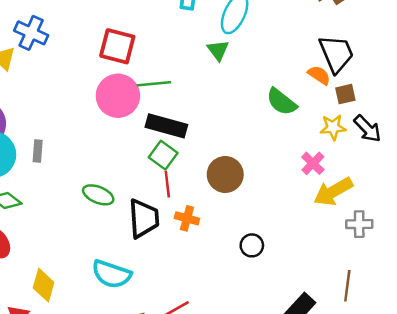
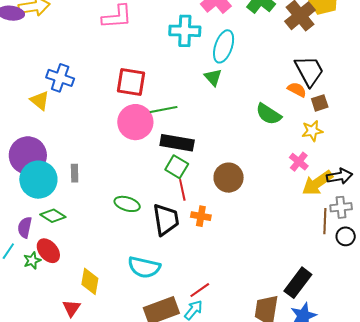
black arrow: (367, 129) -> (340, 176), moved, turned -50
black circle: (252, 245) -> (346, 236), moved
brown line: (347, 286) -> (325, 221), moved

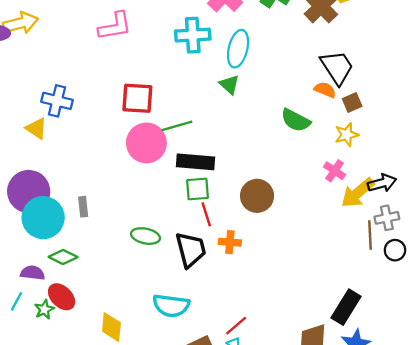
green square: (177, 167) -> (198, 189), turned -30
purple semicircle: (25, 227) -> (33, 273), turned 90

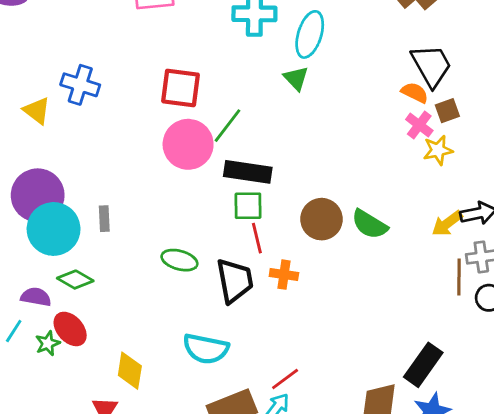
green semicircle: (296, 120) -> (370, 224), moved
green line: (177, 126) -> (227, 126), turned -40
yellow triangle: (36, 128) -> (37, 111), moved
pink cross: (335, 171) -> (419, 125), moved
yellow arrow: (358, 193) -> (447, 223), size x0.7

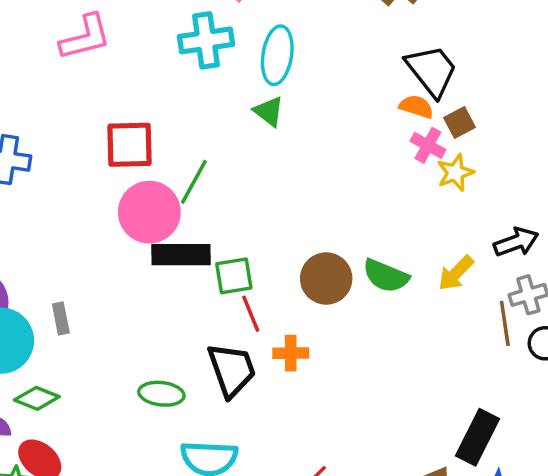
black rectangle: (248, 172) -> (181, 255), moved
yellow arrow: (447, 223) -> (456, 273), moved
green ellipse: (179, 260) -> (161, 394), moved

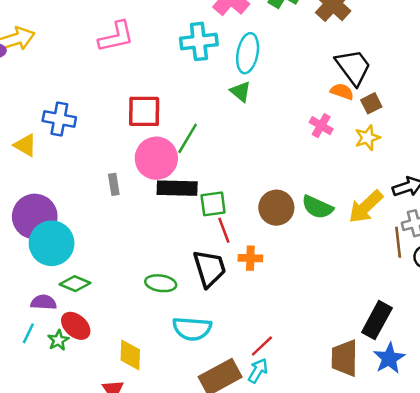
pink cross: (428, 145) -> (321, 126), moved
yellow arrow: (456, 273) -> (366, 207), size x1.4
gray rectangle: (61, 318) -> (114, 184), moved

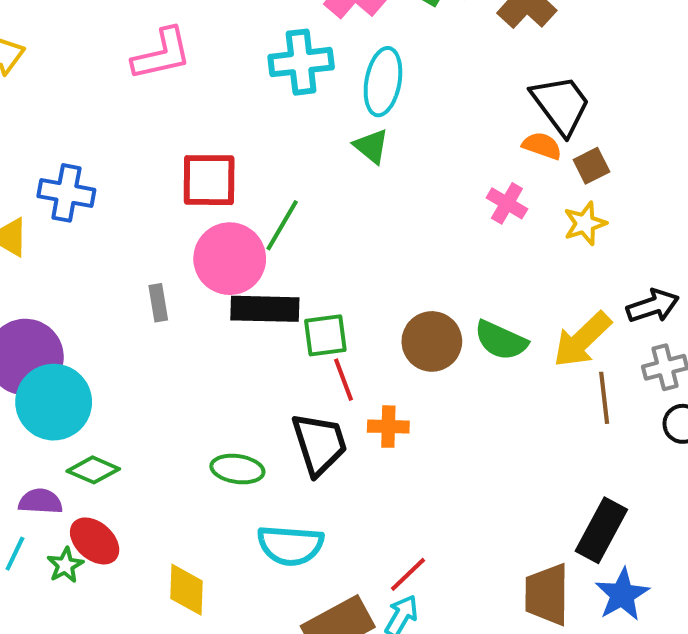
brown line: (398, 242) -> (604, 398), moved

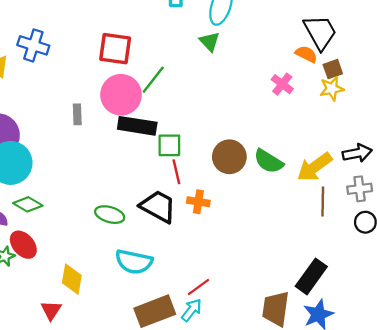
yellow star: (585, 223) -> (332, 89), moved
black trapezoid: (319, 444) -> (158, 206), turned -51

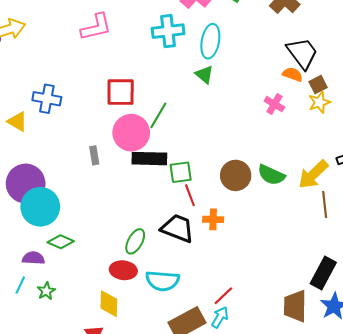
green ellipse: (110, 215) -> (135, 241), turned -70
red ellipse: (23, 245) -> (123, 270), moved, turned -35

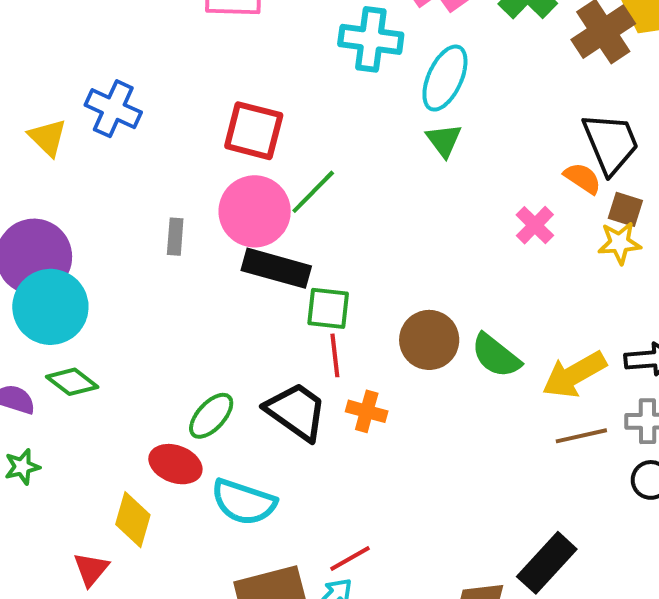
green triangle: (204, 75) -> (444, 140), moved
brown square: (318, 85) -> (625, 209), turned 30
brown line: (325, 205) -> (581, 436), turned 70

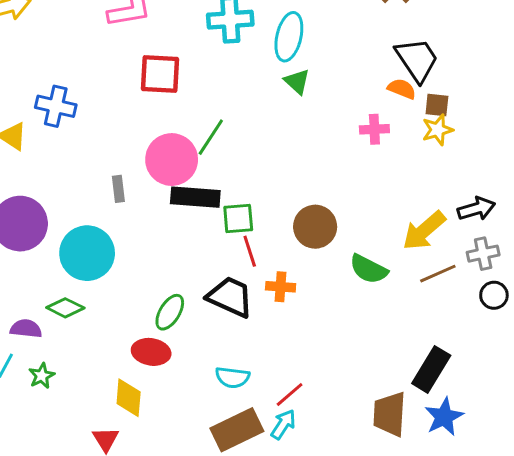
red square: (254, 131) -> (160, 74), moved
pink cross: (535, 225) -> (374, 129), turned -36
cyan circle: (50, 307) -> (87, 253), moved
green semicircle: (496, 356) -> (369, 269), moved
cyan semicircle: (244, 502) -> (232, 377), moved, size x0.7

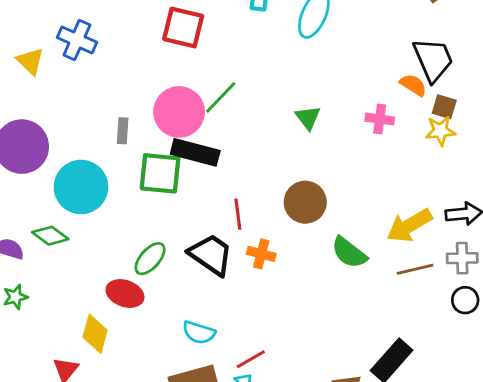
green triangle: (297, 82) -> (308, 118), moved
green square: (238, 218) -> (160, 173), moved, size x1.4

